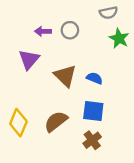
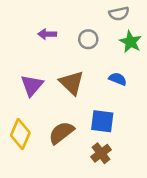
gray circle: (70, 30) -> (88, 39), moved
purple triangle: (29, 59) -> (32, 85), moved
blue semicircle: (94, 78) -> (118, 79), moved

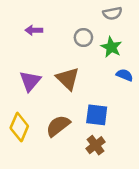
purple arrow: (47, 34) -> (34, 30), moved
green star: (130, 42) -> (111, 47), moved
blue semicircle: (118, 79) -> (125, 75), moved

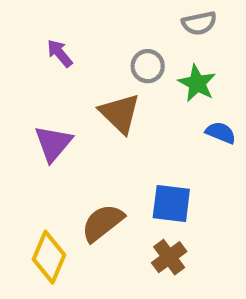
purple arrow: (34, 30) -> (60, 53), turned 49
brown triangle: (68, 79) -> (120, 113), moved
yellow diamond: (19, 127) -> (49, 257), moved

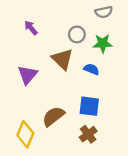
green star: (197, 83) -> (103, 43), turned -30
blue semicircle: (221, 133) -> (91, 69), moved

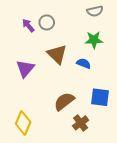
gray circle: (77, 34) -> (47, 22), moved
blue square: (89, 106) -> (100, 97), moved
brown semicircle: (53, 116) -> (64, 101), moved

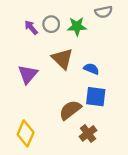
green star: (94, 40) -> (77, 26), moved
blue square: (100, 97) -> (96, 97), moved

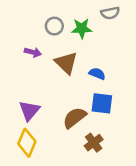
purple arrow: (31, 27) -> (33, 52), moved, turned 144
purple triangle: (28, 74) -> (29, 111), moved

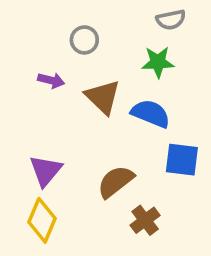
green star: (82, 28) -> (158, 62), moved
blue semicircle: (97, 74) -> (151, 114), size x1.5
blue square: (102, 103) -> (182, 160), moved

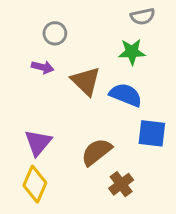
gray circle: (84, 40) -> (55, 33), moved

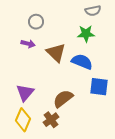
brown cross: (121, 184) -> (51, 120), moved

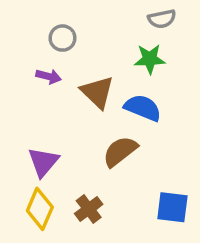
blue square: (99, 87) -> (172, 207), moved
brown semicircle: (63, 99) -> (120, 151), moved

